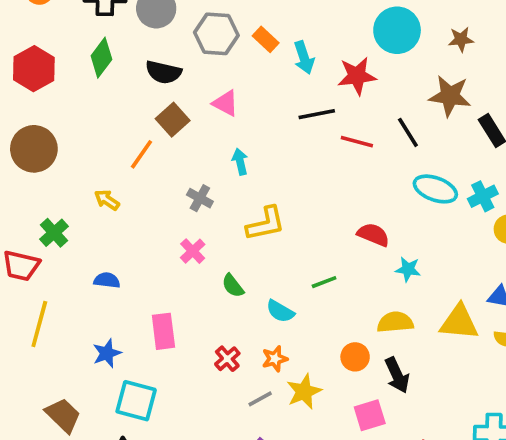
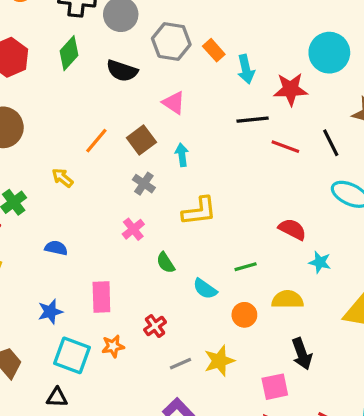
brown square: (173, 120) -> (141, 140), moved
yellow semicircle: (395, 322) -> (288, 299), moved
orange circle: (355, 357) -> (244, 315), moved
orange star: (275, 359) -> (113, 346), moved

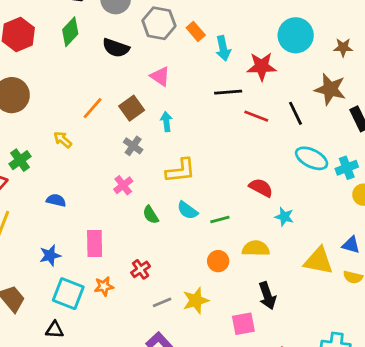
cyan semicircle: (205, 289) -> (187, 210), moved

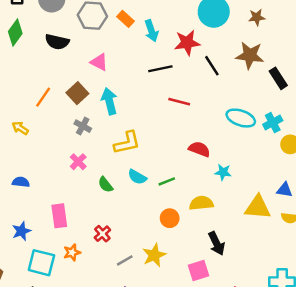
black line: (296, 113) -> (212, 66), moved
red line: (256, 116) -> (179, 102), moved
cyan arrow: (166, 122) -> (109, 101), size x1.5

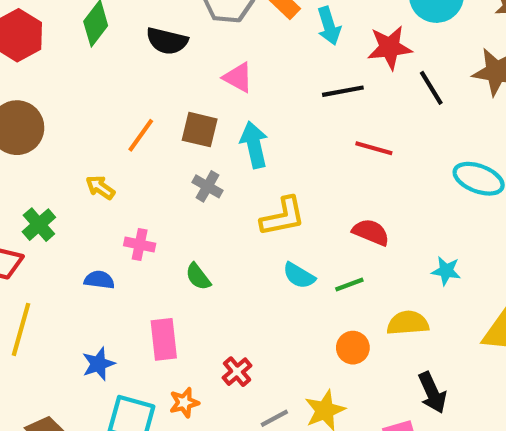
brown square: (77, 93) -> (200, 130), turned -35
red semicircle: (199, 149) -> (371, 232), moved
pink cross: (78, 162) -> (140, 245), moved, turned -35
green semicircle: (105, 185) -> (198, 277), moved

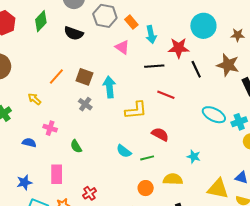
pink triangle: (238, 77) -> (122, 47), moved
yellow L-shape: (283, 217) -> (136, 110), moved

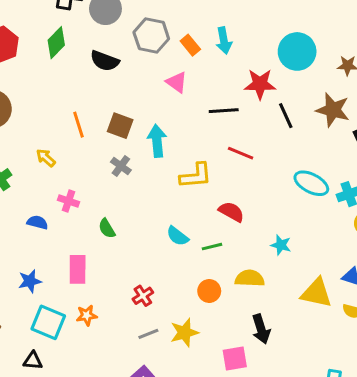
cyan arrow: (151, 35) -> (224, 40), moved
orange line: (56, 76) -> (78, 125), turned -60
red cross: (90, 193) -> (143, 296), moved

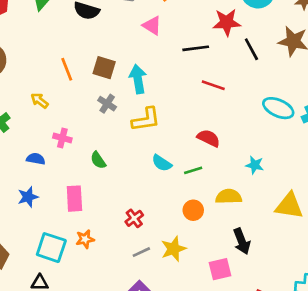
yellow L-shape: (196, 176) -> (146, 119), moved
blue star: (30, 281) -> (28, 197), moved

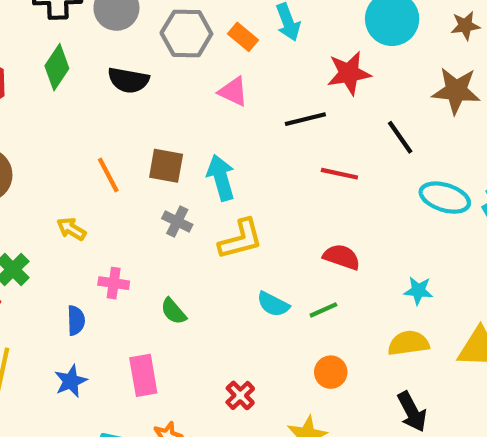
black line: (251, 49) -> (400, 137), moved
blue semicircle: (36, 159) -> (76, 320), turned 84
yellow semicircle: (229, 197) -> (408, 343), moved

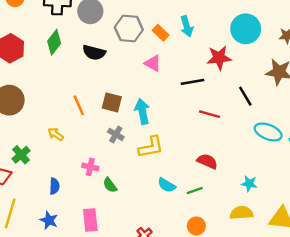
pink cross: (114, 283) -> (90, 167), moved
blue star: (71, 381) -> (49, 220), turned -30

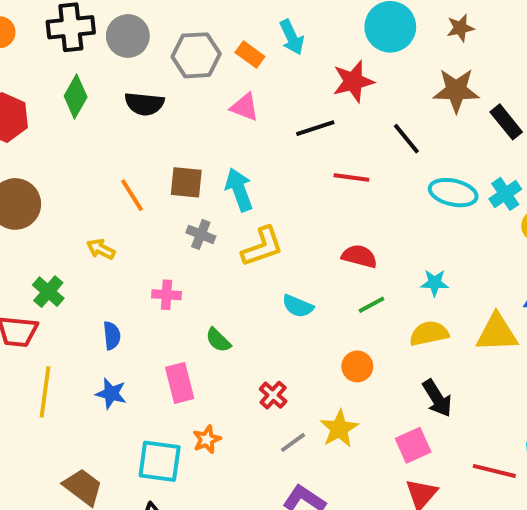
green semicircle: (110, 185) -> (218, 340), moved
green line: (195, 191) -> (371, 305), moved

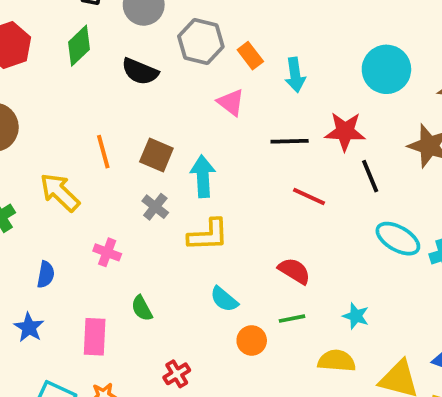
cyan arrow: (292, 37) -> (295, 75), moved
red star: (353, 81) -> (345, 131), moved
yellow arrow: (101, 249) -> (60, 192), size x1.6
orange circle: (357, 366) -> (252, 340), moved

